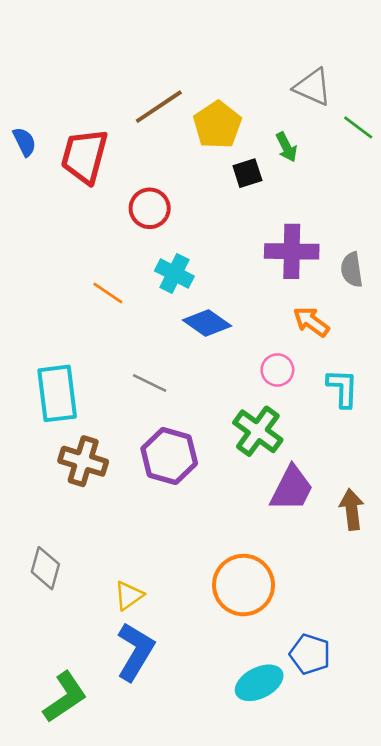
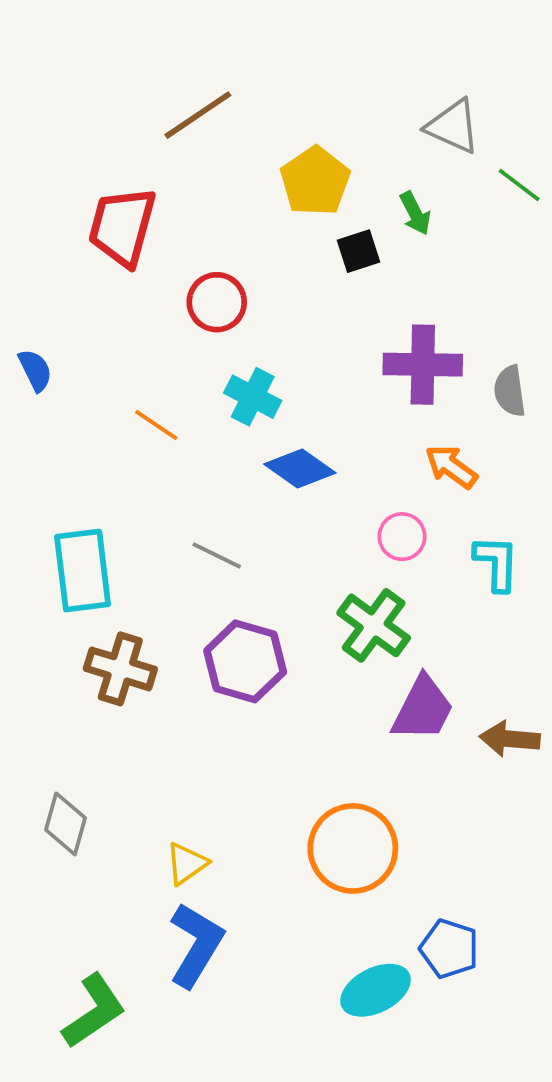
brown line: (159, 107) -> (198, 115), moved
blue semicircle: (24, 142) -> (35, 370), moved
brown arrow: (352, 509) -> (510, 739), turned -78

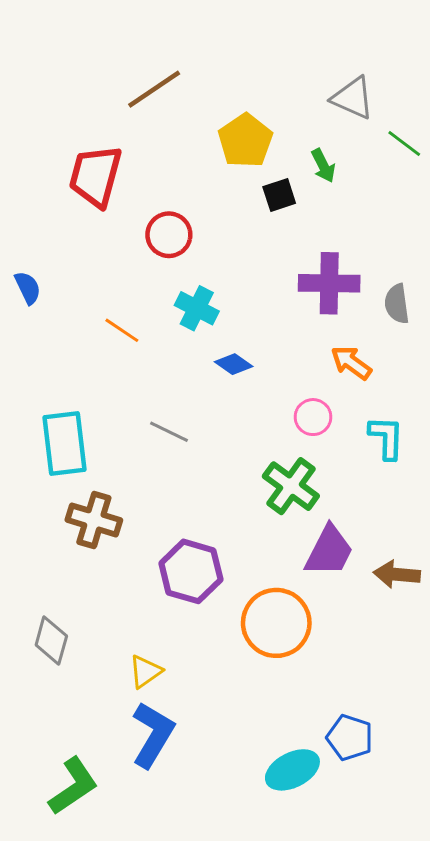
blue diamond: (300, 469) -> (234, 364), size x0.7
purple hexagon: (245, 661) -> (191, 571), moved
orange circle: (353, 848) -> (276, 623), moved

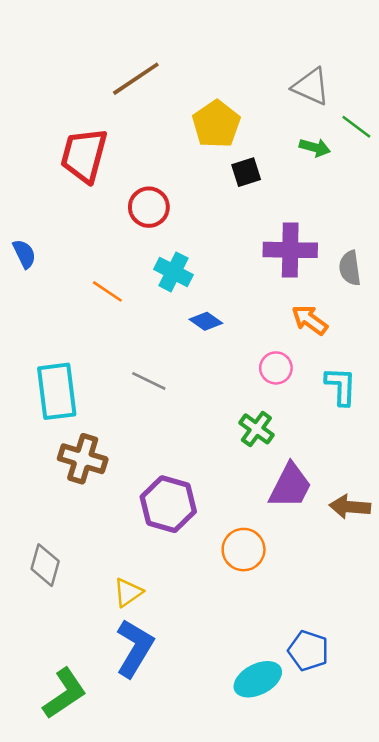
green arrow: (323, 166) -> (315, 147), moved, turned -48
green cross: (291, 486) -> (256, 429), size x0.7
orange circle: (276, 623) -> (244, 550), size x0.7

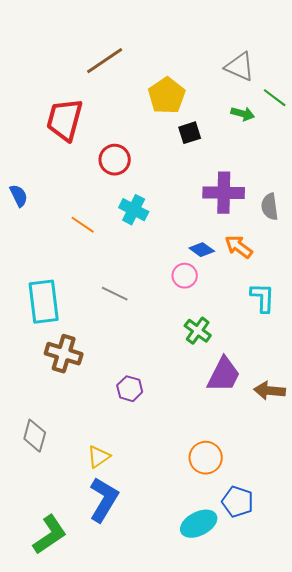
blue diamond: (206, 321) -> (202, 250), moved
pink circle: (276, 368) -> (185, 276), moved
purple hexagon: (168, 504) -> (130, 389), size x0.6
orange circle: (244, 550) -> (206, 458), moved

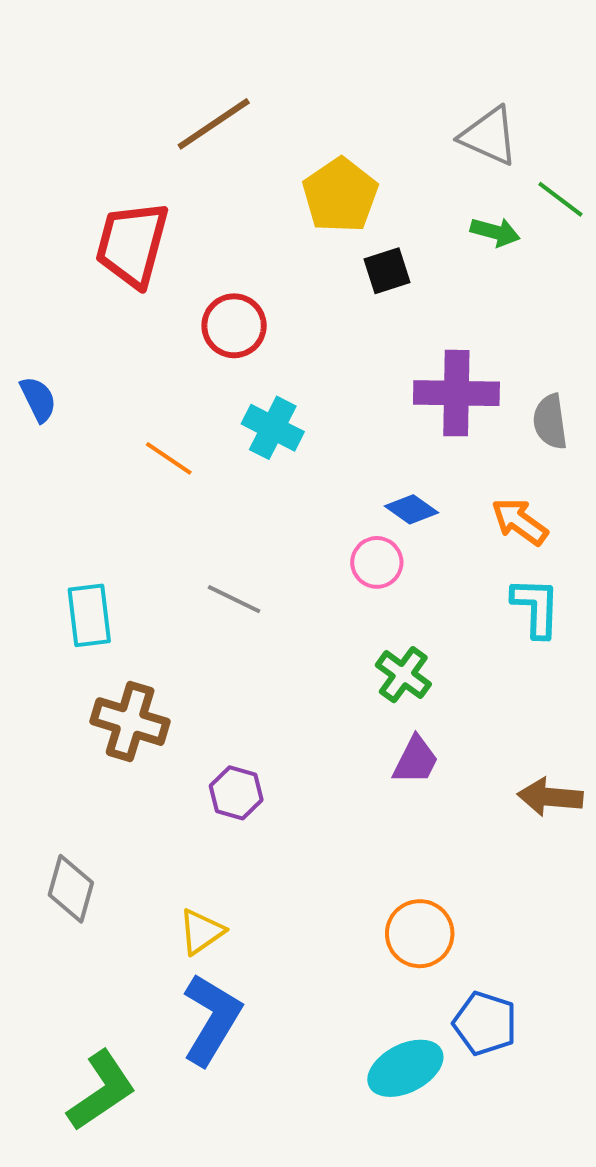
orange arrow: (239, 247) -> (520, 522), moved
cyan rectangle: (44, 302) -> (89, 615), size x0.7
purple trapezoid: (224, 375) -> (416, 760), moved, size x0.7
purple hexagon: (130, 389) -> (236, 793), moved

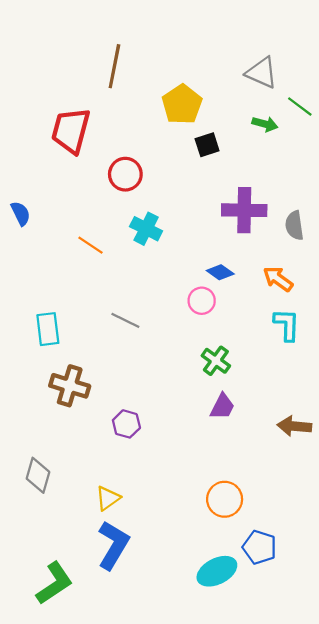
brown line: (214, 124) -> (114, 66), turned -45

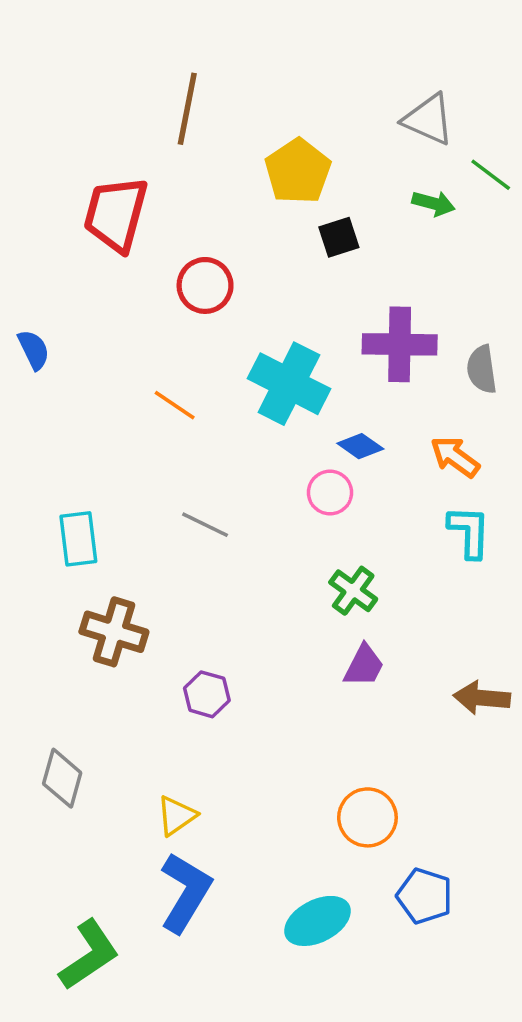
cyan cross: (146, 229) -> (289, 384), moved, size x1.5
orange line: (90, 245) -> (175, 405), moved
cyan ellipse: (217, 571) -> (318, 921), moved

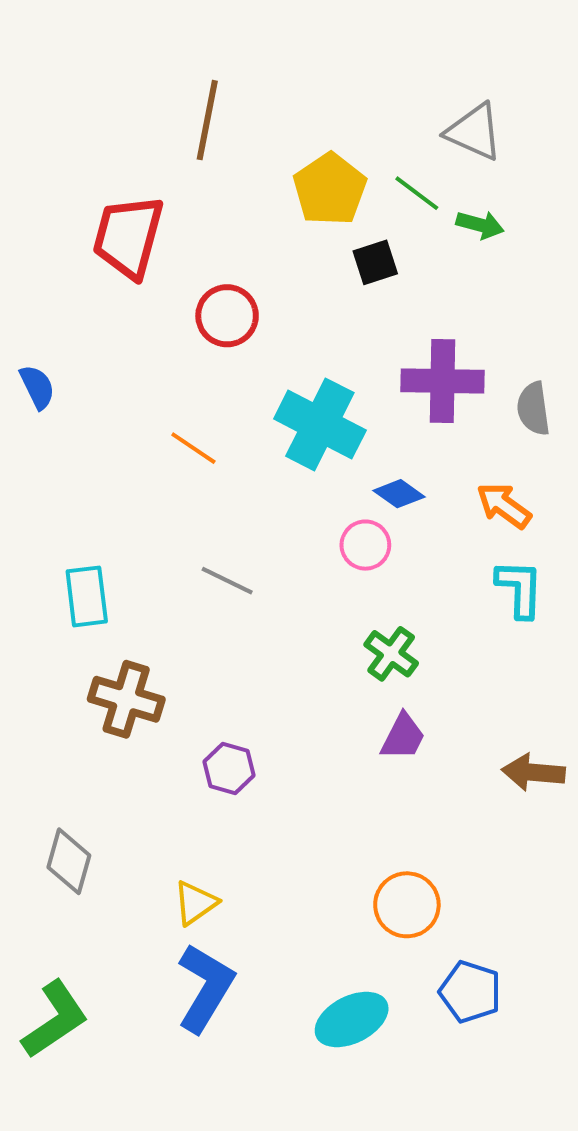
green line: (491, 175) -> (417, 193), moved
green L-shape: (89, 955) -> (55, 1019), moved

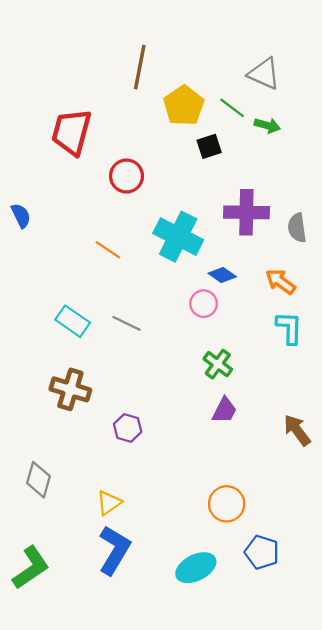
brown line: (207, 120) -> (140, 67), moved
cyan rectangle: (87, 596) -> (73, 321), moved, turned -48
brown arrow: (533, 772) -> (297, 430), turned 48

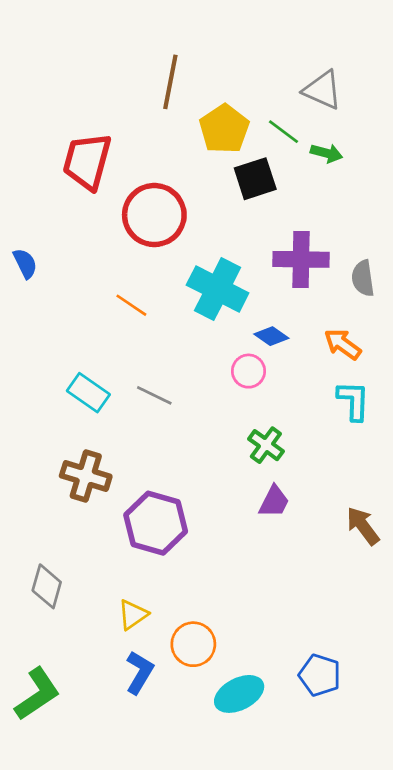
black square: (209, 146) -> (255, 179), size x1.4
red circle: (127, 176) -> (154, 215), size x1.5
purple hexagon: (128, 428) -> (156, 523), size x1.8
orange circle: (227, 504) -> (193, 644), moved
blue L-shape: (114, 550) -> (140, 672), size x0.7

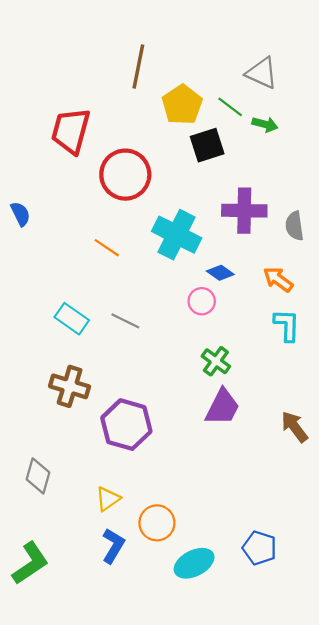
purple trapezoid: (274, 502) -> (222, 407), size x1.4

